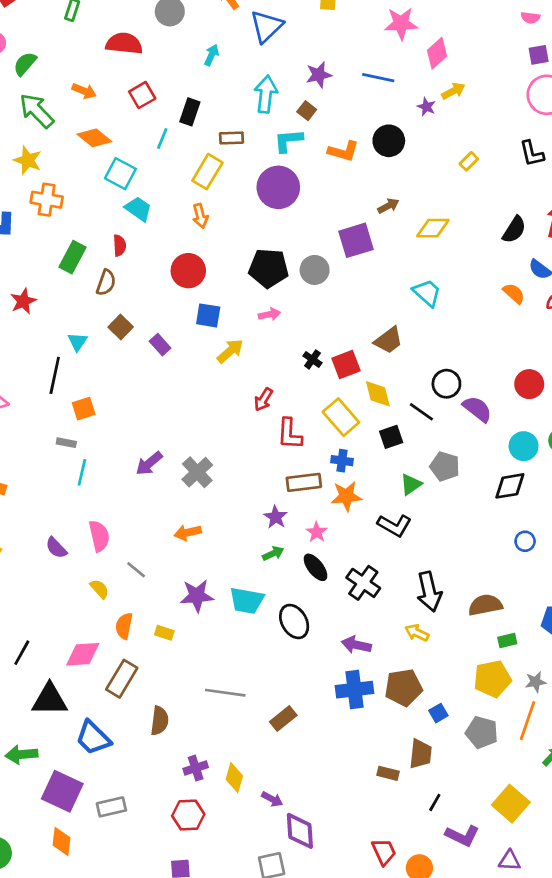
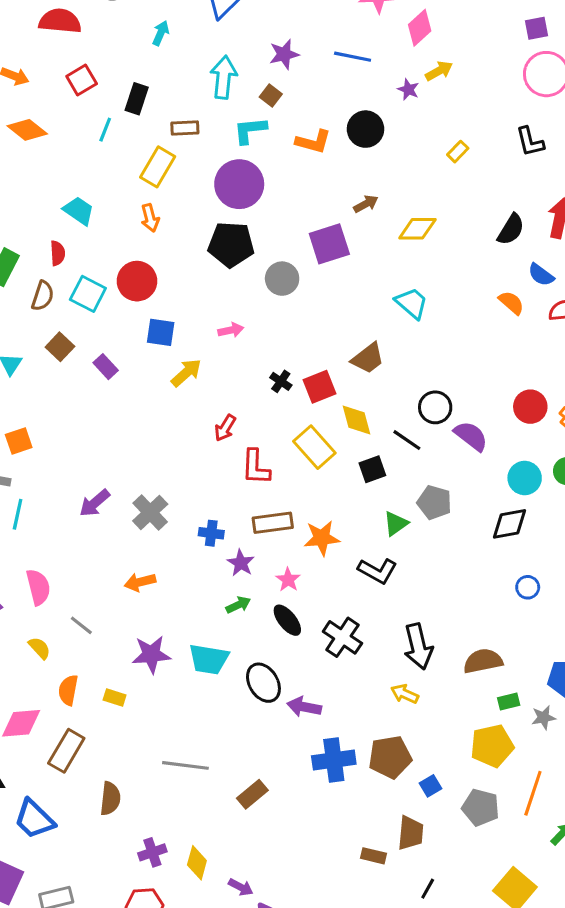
cyan square: (120, 174) -> (88, 294), moved
black pentagon: (269, 268) -> (231, 244), moved
blue cross: (342, 461) -> (211, 533), moved
purple arrow: (356, 645) -> (304, 707), moved
gray star: (536, 682) -> (544, 718), moved

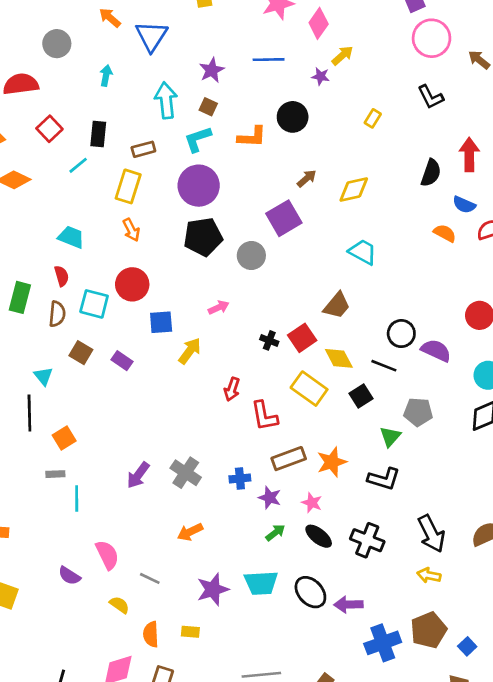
cyan line: (105, 130) -> (78, 165), turned 42

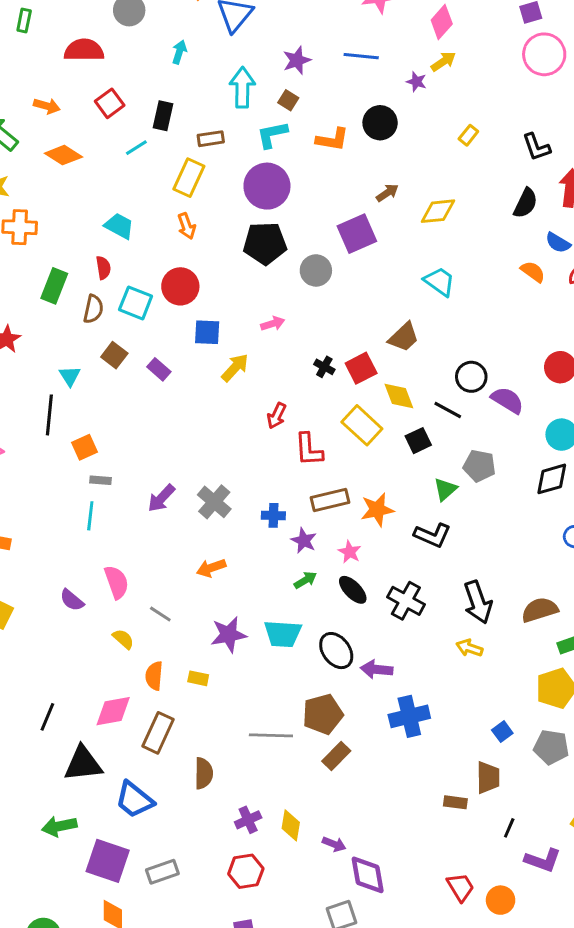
pink diamond: (319, 23) -> (442, 22), moved
black L-shape: (431, 97) -> (536, 147), moved
gray rectangle: (55, 474) -> (101, 480), moved
brown pentagon: (429, 630) -> (323, 714), moved

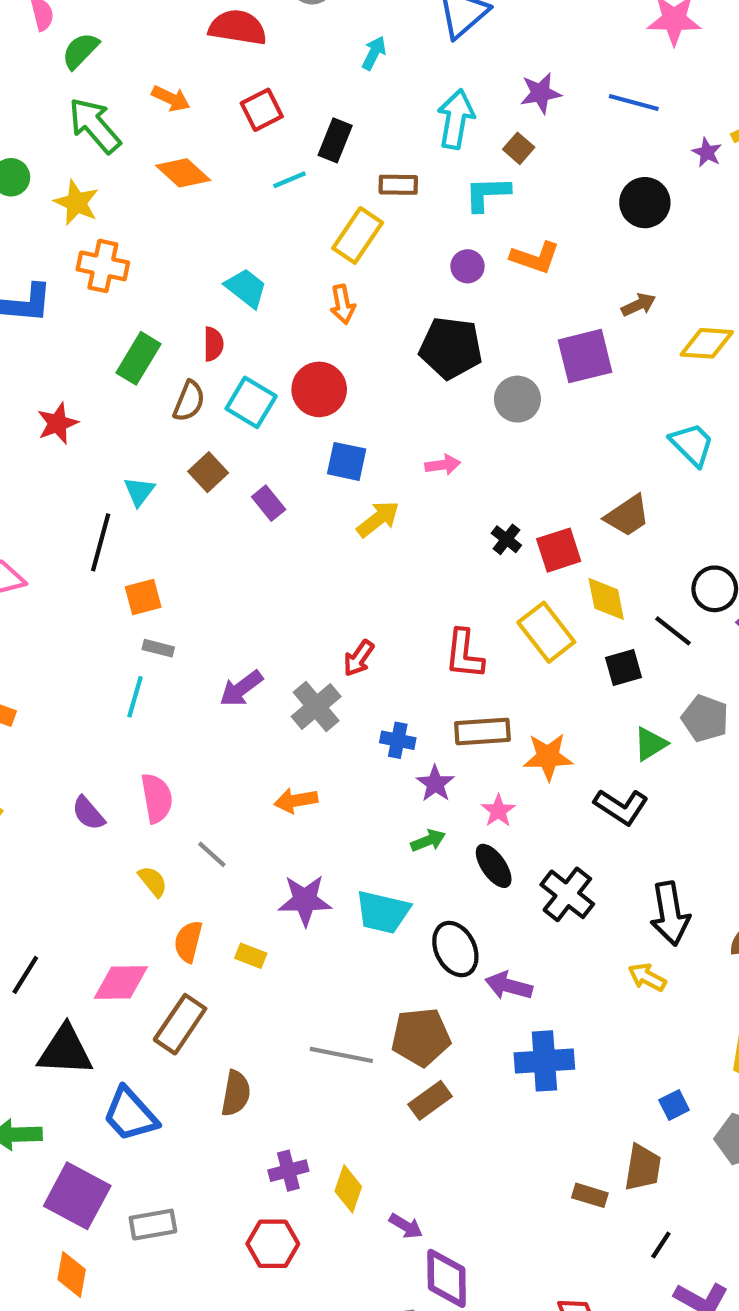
orange L-shape: (332, 139) -> (535, 258), moved
purple circle: (267, 186) -> (467, 266), size x0.5
red arrow: (277, 416) -> (359, 658), moved

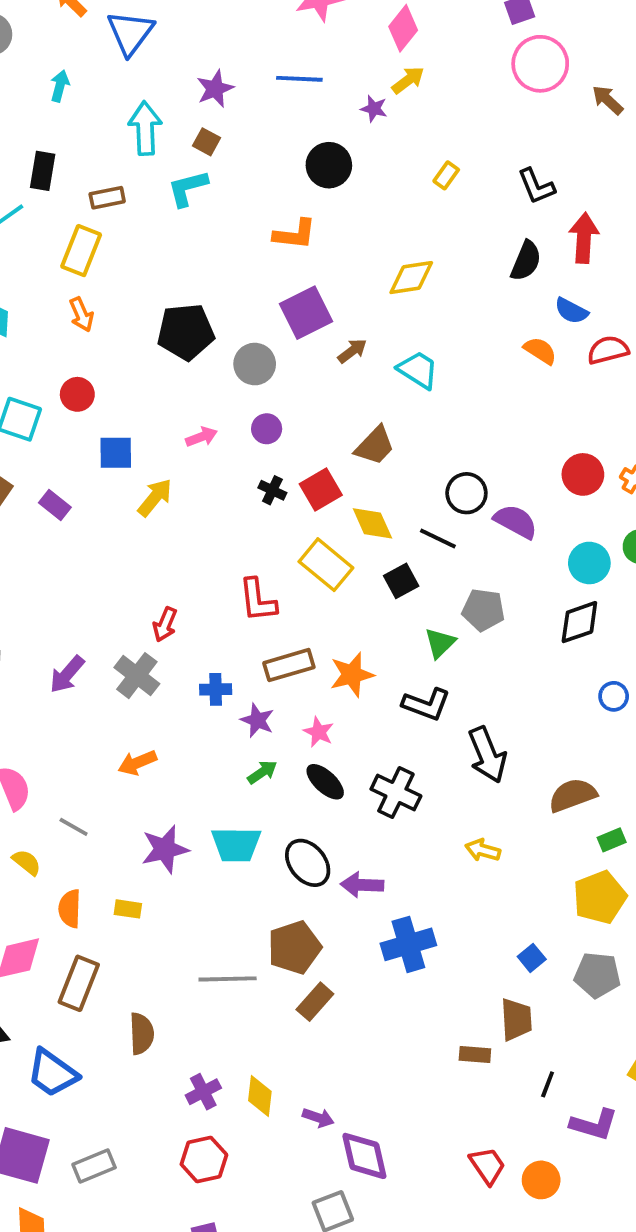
orange L-shape: (535, 258) -> (295, 234), moved
purple circle: (467, 266) -> (267, 429), moved
brown arrow: (639, 305) -> (352, 351), moved
red circle: (319, 389) -> (77, 394), size x0.7
black arrow: (670, 914) -> (487, 755), moved

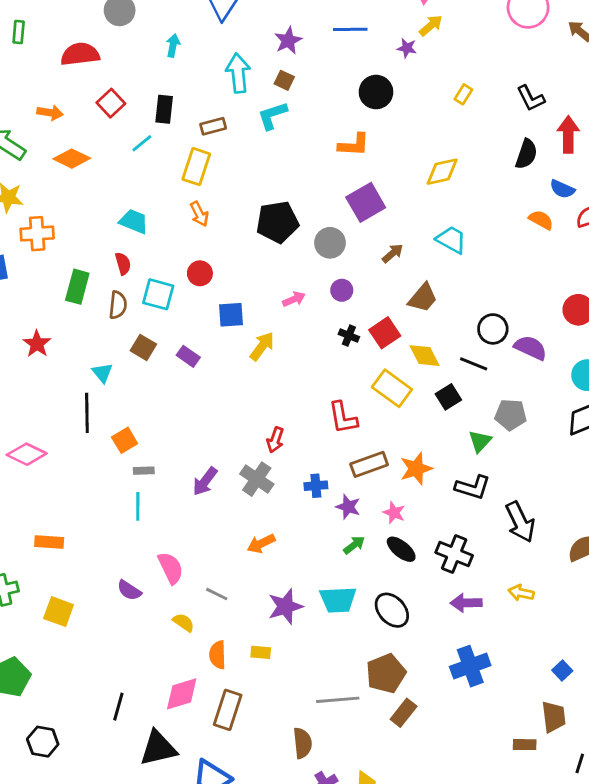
brown arrow: (352, 351) -> (393, 253), moved
purple arrow: (362, 885) -> (466, 603), moved
brown semicircle: (142, 1034) -> (302, 743), moved

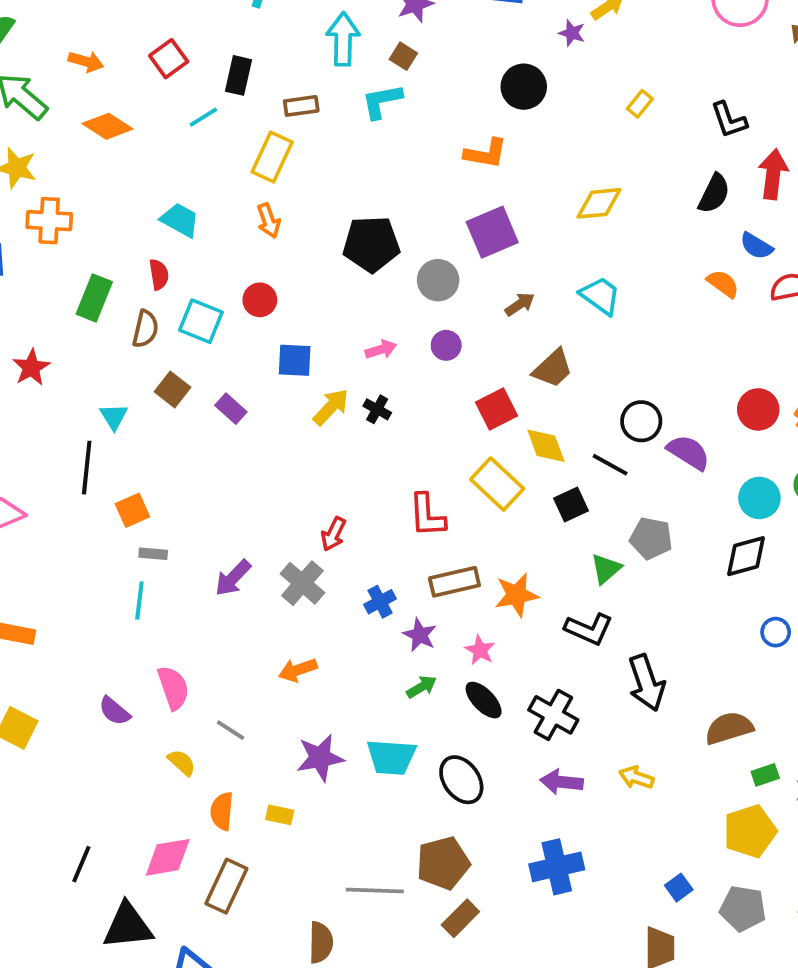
black cross: (349, 336) -> (377, 409), moved
blue cross: (316, 486) -> (380, 602), turned -30

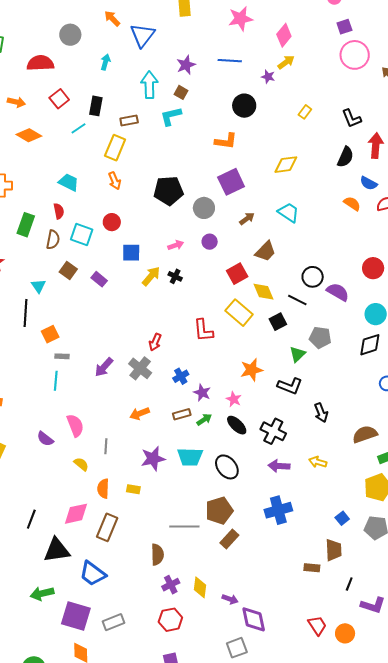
brown rectangle: (454, 582) -> (182, 414), moved, size x0.7
black arrow: (647, 683) -> (321, 413), size x0.7
gray line: (231, 730) -> (106, 446), turned 63

